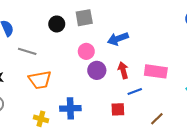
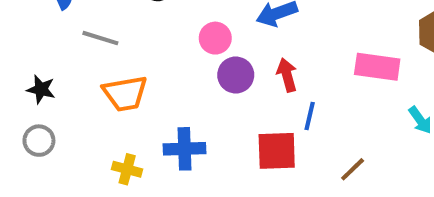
pink rectangle: (156, 71) -> (377, 67), moved
blue line: (135, 91) -> (310, 116), turned -56
red square: (118, 109) -> (277, 151), size x1.5

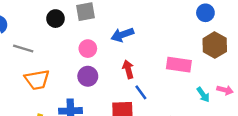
purple circle: (236, 75) -> (88, 76), moved
blue line: (310, 116) -> (141, 92), turned -49

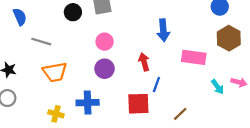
blue arrow: (122, 35) -> (163, 30), moved, turned -75
blue line: (141, 92) -> (156, 85), turned 56

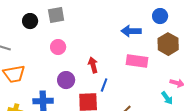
blue arrow: (163, 30) -> (131, 31), moved, turned 96
purple circle: (105, 69) -> (66, 80), moved
cyan arrow: (217, 87) -> (167, 98), moved

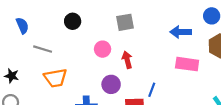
gray square: (56, 15) -> (125, 22), moved
red arrow: (93, 65) -> (127, 60), moved

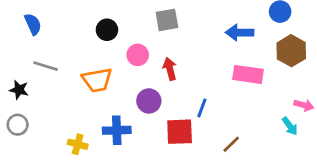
black circle: (73, 21) -> (107, 30), moved
gray line: (43, 49) -> (46, 66), moved
orange trapezoid: (55, 78) -> (97, 80), moved

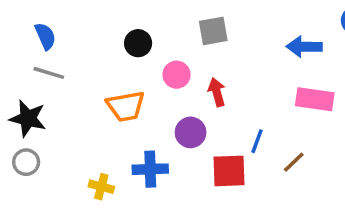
gray line: (46, 66) -> (49, 73), moved
black star: (19, 90) -> (28, 118), size x1.5
brown line: (231, 144) -> (294, 162), moved

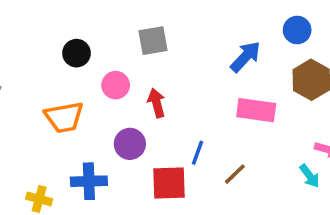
blue arrow: (304, 47) -> (246, 57), turned 132

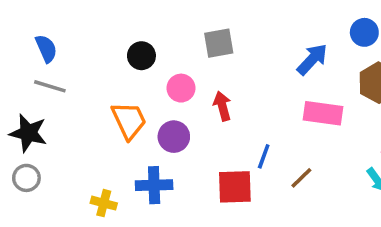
orange trapezoid: (64, 117) -> (129, 120), turned -105
purple circle: (130, 144) -> (174, 137), moved

